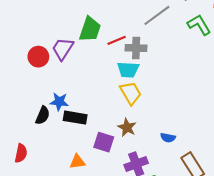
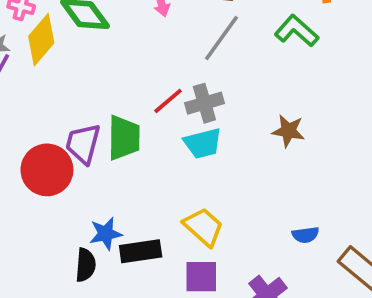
green trapezoid: (90, 29) -> (124, 138), moved
red circle: (38, 57) -> (47, 170), size x1.4
yellow trapezoid: (131, 93) -> (204, 227), moved
brown star: (127, 127) -> (288, 131), moved

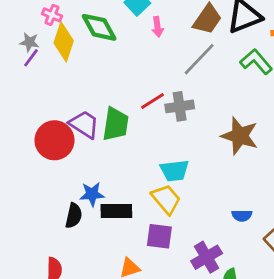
yellow diamond: (41, 40) -> (64, 42), turned -30
brown star: (288, 131) -> (240, 136), size x1.5
cyan trapezoid: (203, 143) -> (174, 171), moved
purple trapezoid: (83, 144) -> (84, 124), turned 100

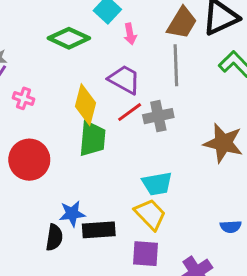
pink cross: (52, 15) -> (24, 98), moved
green diamond: (99, 27) -> (69, 38), turned -33
yellow diamond: (64, 42) -> (85, 105), moved
gray line: (199, 59) -> (176, 65), turned -42
purple trapezoid: (84, 124) -> (124, 79), moved

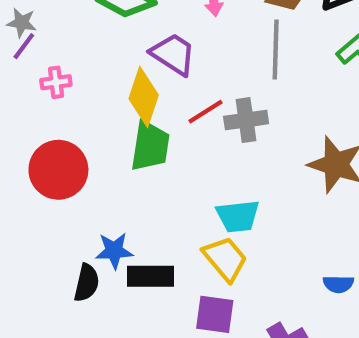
purple trapezoid: (124, 79) -> (173, 54), moved
pink cross: (24, 98) -> (56, 82), turned -30

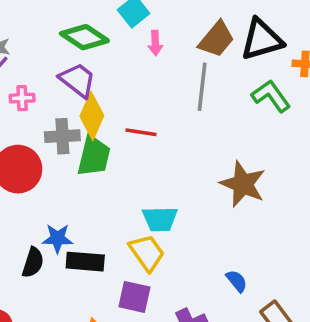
purple trapezoid: (173, 54) -> (77, 80), moved
red line: (205, 112) -> (141, 132), turned 36
gray cross: (246, 120) -> (62, 136), moved
blue semicircle: (338, 284) -> (237, 281), turned -135

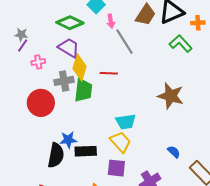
gray line: (202, 87) -> (125, 42), moved, turned -32
black semicircle: (33, 262) -> (56, 155), size x1.4

